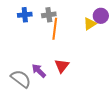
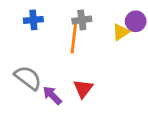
gray cross: (49, 15) -> (82, 20), moved
gray semicircle: (21, 79) -> (28, 78), moved

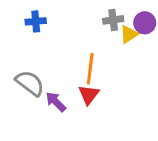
gray cross: (82, 20) -> (113, 20), moved
orange line: (74, 39) -> (90, 69), moved

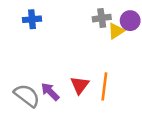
orange line: (90, 69) -> (104, 86), moved
gray semicircle: (30, 83) -> (27, 96), moved

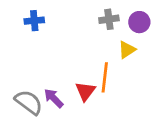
yellow triangle: (116, 31) -> (127, 50), moved
orange line: (104, 86) -> (105, 77), moved

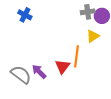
gray cross: (109, 19) -> (88, 12), moved
blue cross: (34, 21) -> (25, 15), turned 32

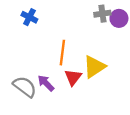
yellow triangle: (93, 36) -> (94, 67), moved, size x1.5
orange line: (77, 56) -> (62, 53), moved

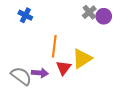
gray cross: (102, 14) -> (89, 12), turned -32
purple arrow: (46, 83) -> (40, 73), turned 140

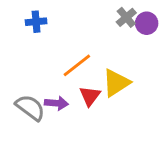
blue cross: (25, 15) -> (36, 22), turned -32
orange line: (54, 46) -> (77, 65), turned 45

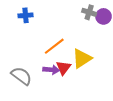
gray cross: (126, 17) -> (89, 12), turned -32
purple arrow: (56, 103) -> (51, 70), moved

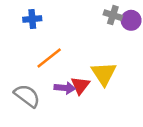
orange line: (54, 46) -> (49, 58), moved
yellow triangle: (82, 58) -> (104, 74), turned -30

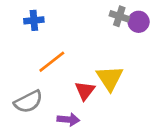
purple arrow: (65, 88) -> (68, 120), moved
gray semicircle: (27, 96) -> (28, 102), turned 116

